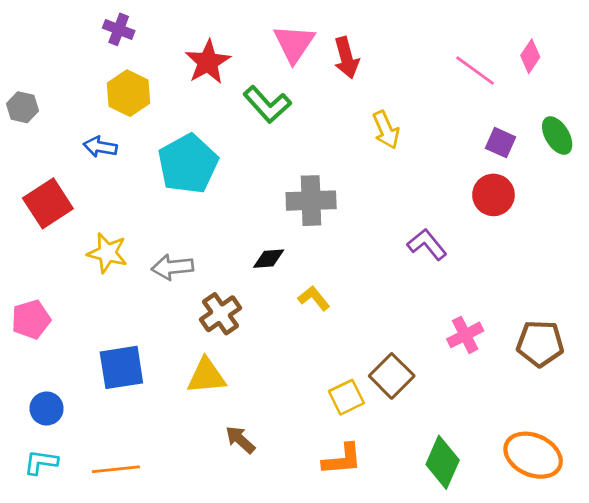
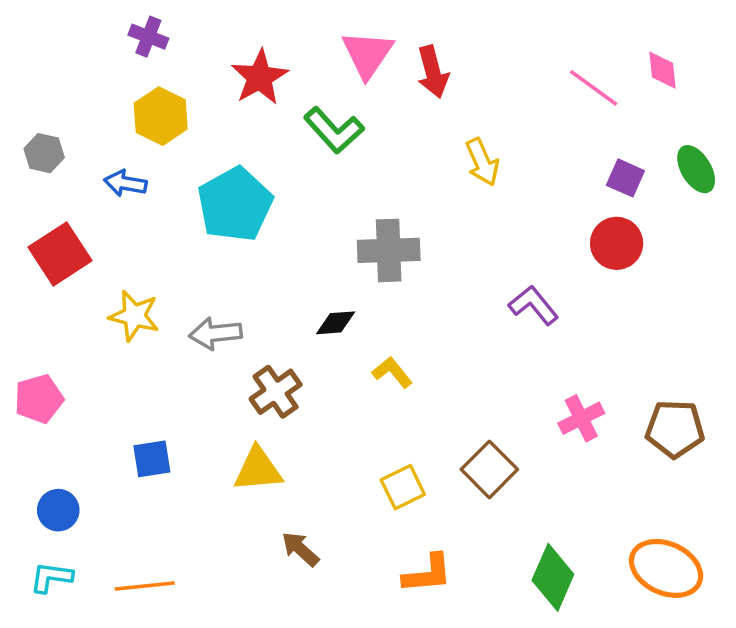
pink diamond: (530, 56) -> (663, 70), turned -40
gray hexagon: (22, 107) -> (44, 153), moved
blue square: (121, 367) -> (152, 459), size x0.7
yellow square: (346, 397) -> (403, 487), moved

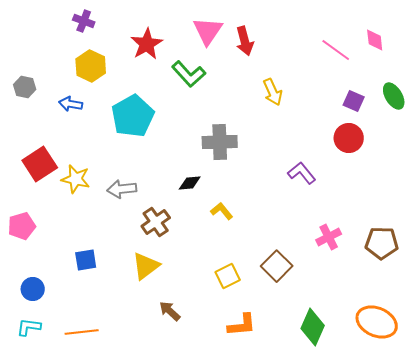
red square: (60, 254) -> (40, 164), moved
yellow triangle: (258, 469) -> (146, 266), turned -32

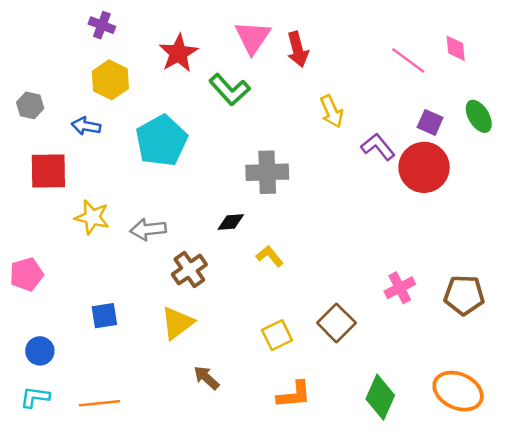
red circle: (349, 138) -> (424, 167), size x1.4
red square: (40, 164) -> (48, 171), moved, turned 32
purple L-shape: (302, 173) -> (378, 147), moved

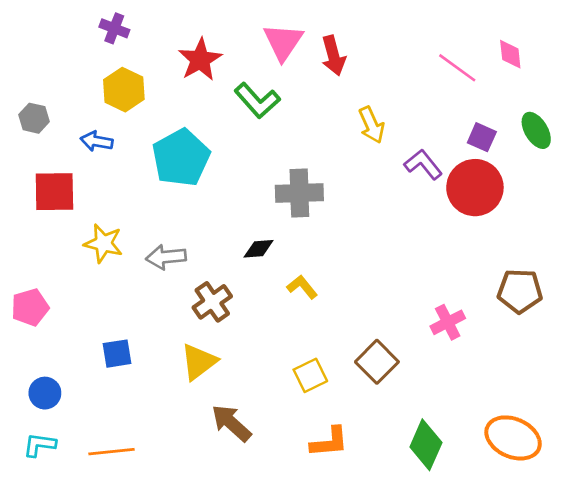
brown pentagon: (464, 295) -> (520, 291), moved
brown arrow: (206, 378) -> (231, 423), size x1.4

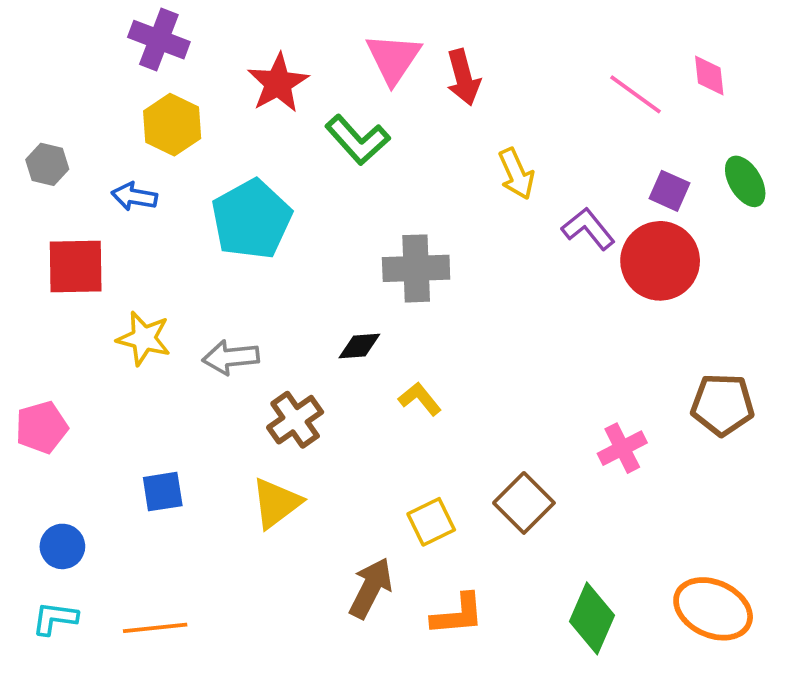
purple cross: (114, 28) -> (159, 40), size x1.4
brown arrow: (231, 423) -> (371, 588), moved, turned 75

